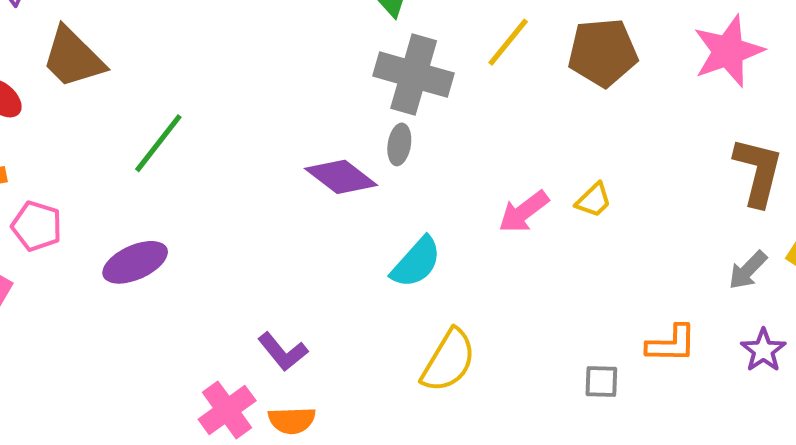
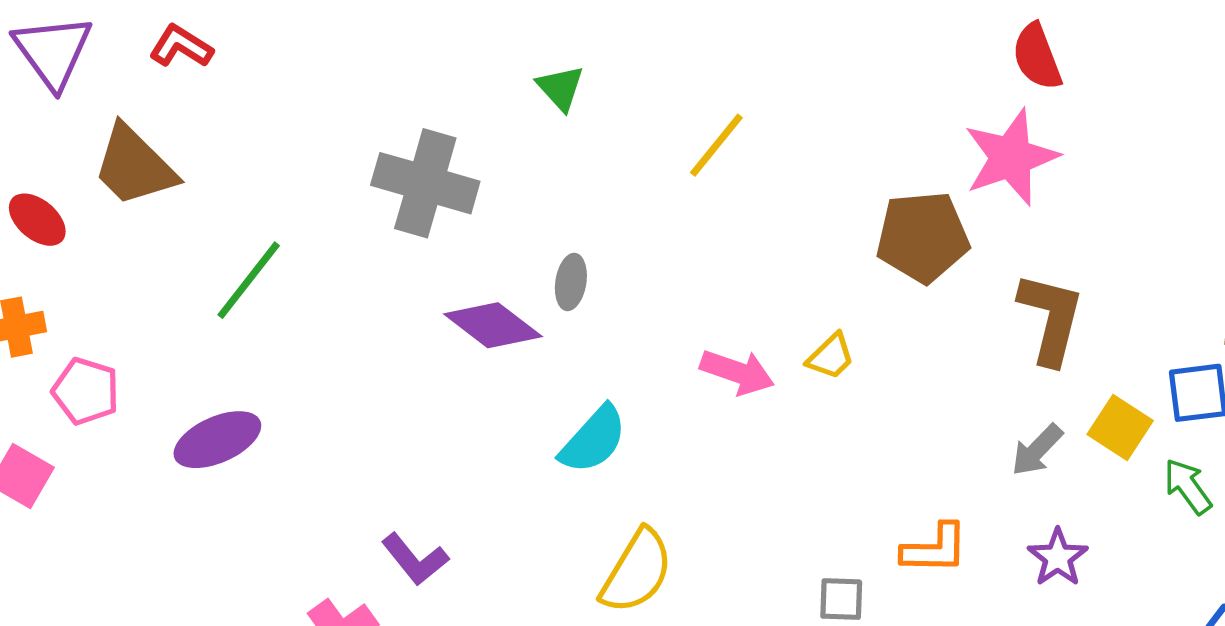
brown pentagon: (603, 53) -> (923, 237), moved
gray cross: (414, 75) -> (425, 183), moved
pink arrow: (524, 212) -> (737, 372), turned -124

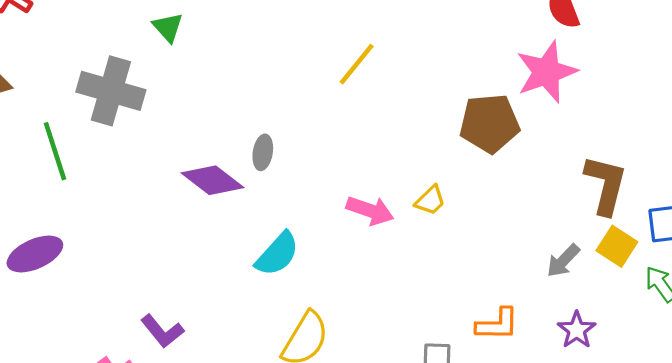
green triangle: (560, 88) -> (168, 27), moved
gray cross: (425, 183) -> (111, 91), moved
green line: (249, 280) -> (55, 151), turned -56
brown L-shape: (1051, 318) -> (606, 185), moved

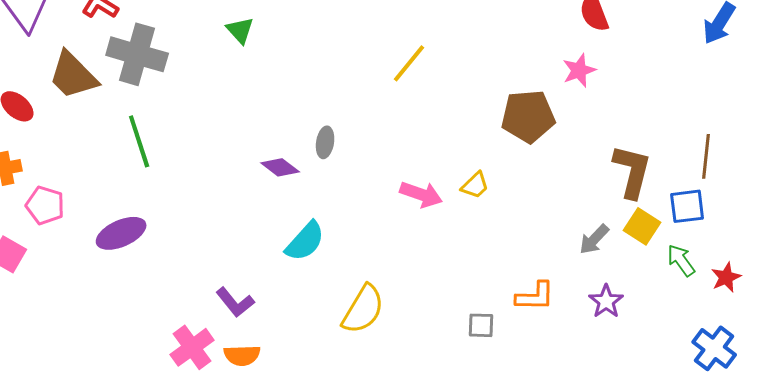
pink star: (546, 72) -> (579, 70), size x0.6
gray cross: (111, 91) -> (137, 54), moved
purple diamond: (213, 180) -> (280, 167), size x0.7
cyan semicircle: (277, 254) -> (305, 241), moved

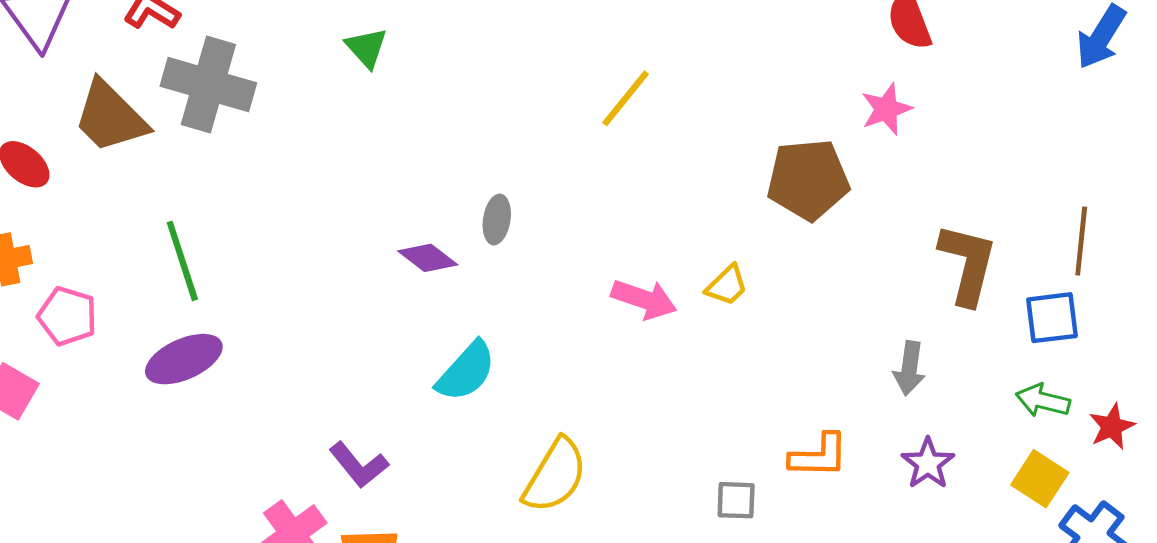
green line: (139, 141) -> (182, 261), moved
yellow square: (642, 226) -> (1040, 479), moved
gray arrow: (594, 239) -> (909, 368), turned -36
green arrow: (681, 260) -> (1043, 401), turned -40

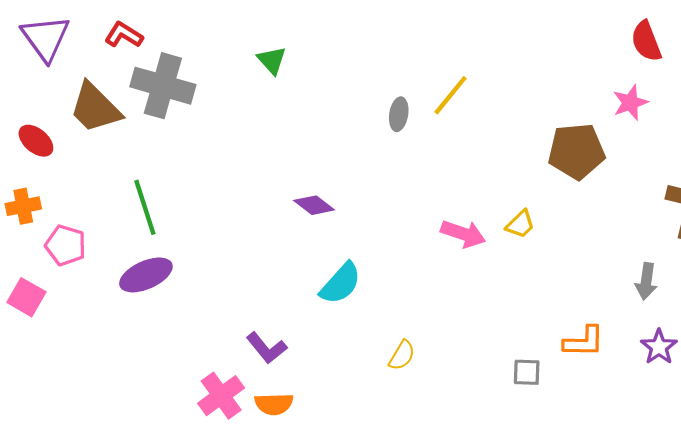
gray ellipse: (497, 220) -> (399, 114), moved
yellow semicircle: (555, 476) -> (402, 355), size x0.6

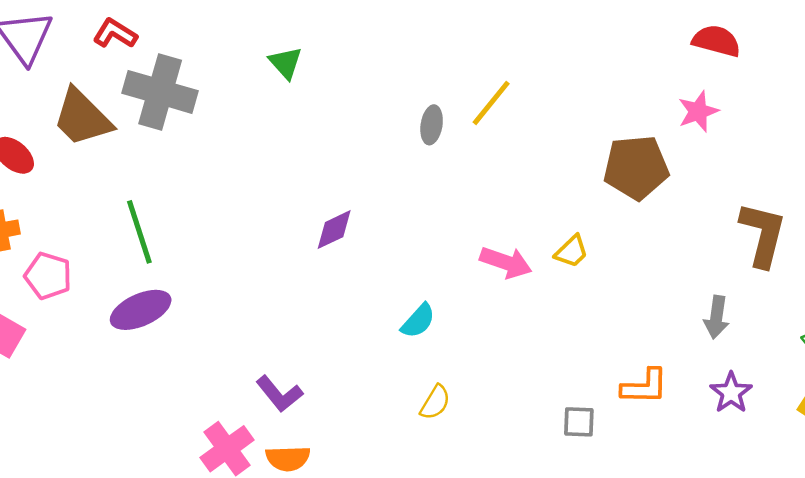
red semicircle: (646, 41) -> (716, 41), turned 126
purple diamond: (314, 205) -> (334, 230), turned -63
cyan semicircle: (341, 283) -> (418, 321), moved, size x0.7

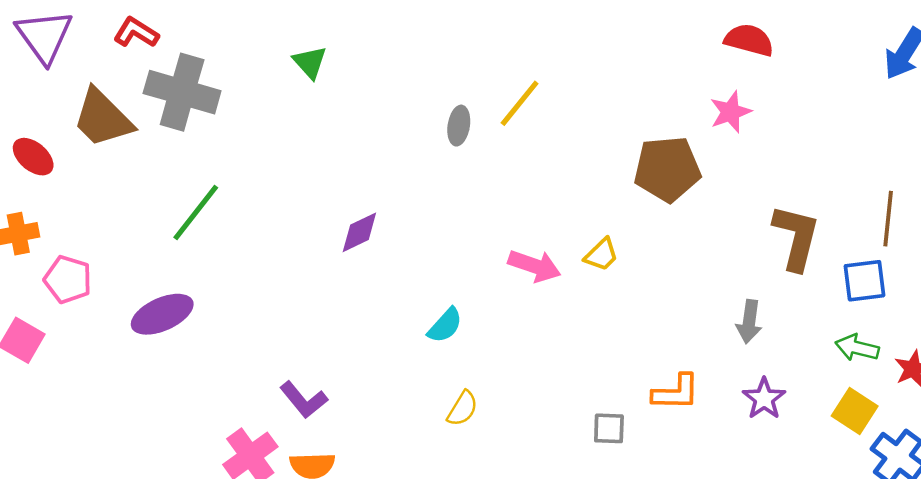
green line: (139, 232) -> (196, 212), moved, turned 56

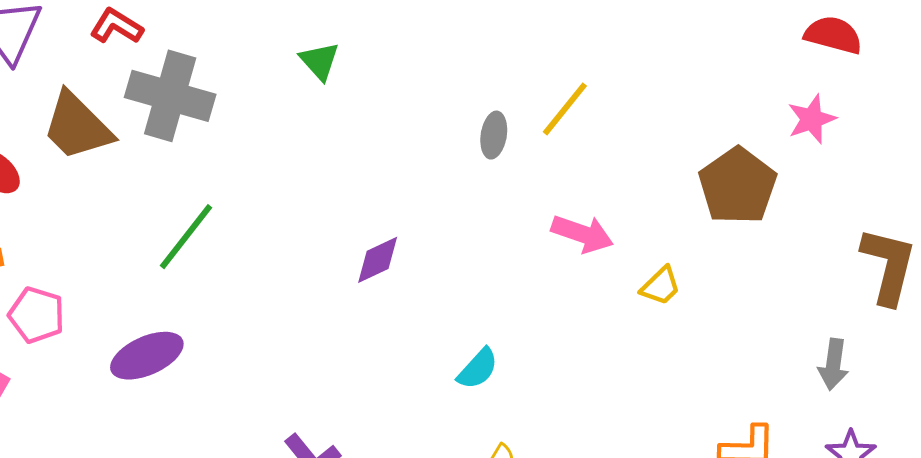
brown pentagon: (667, 169) -> (738, 186), turned -30
pink arrow: (534, 266) -> (582, 234), moved

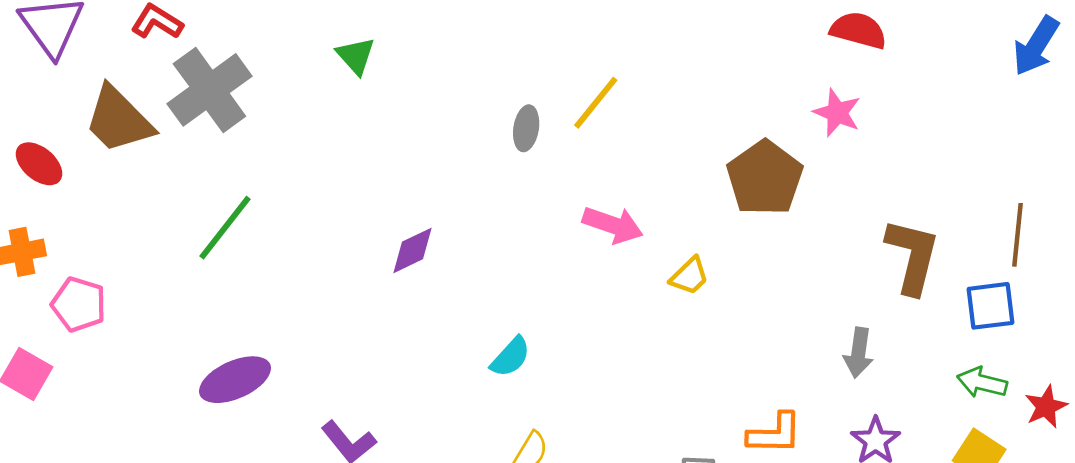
gray cross: (170, 96) -> (209, 90), turned 38
pink star: (812, 119) -> (837, 113), turned -30
purple ellipse: (147, 356) -> (235, 380), moved

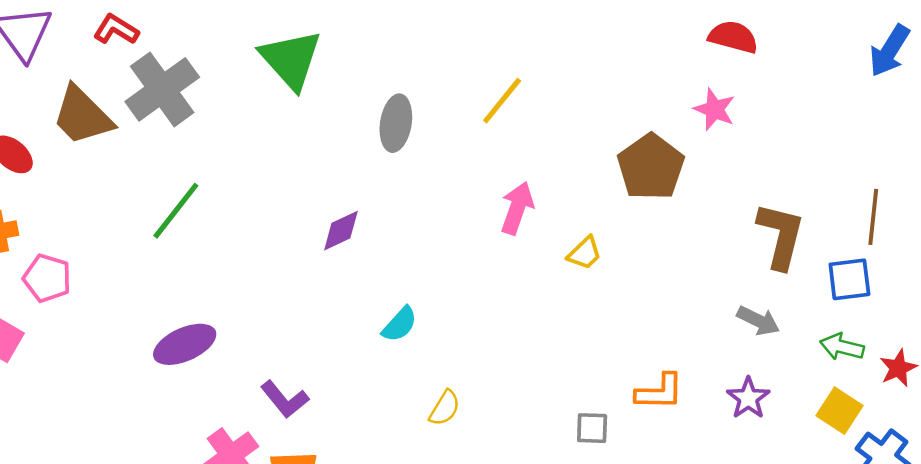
green triangle: (356, 56) -> (291, 59), size x1.8
gray ellipse: (526, 128) -> (396, 123), moved, size x1.4
pink arrow: (613, 225) -> (517, 208), turned -90
gray arrow: (858, 353) -> (758, 321), moved, turned -72
cyan semicircle: (511, 357) -> (400, 324), moved

